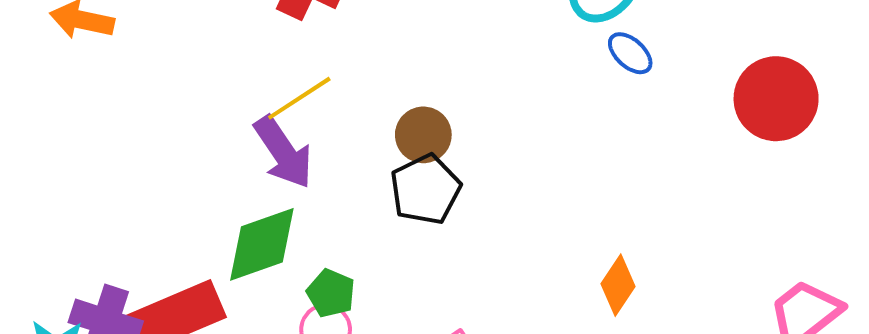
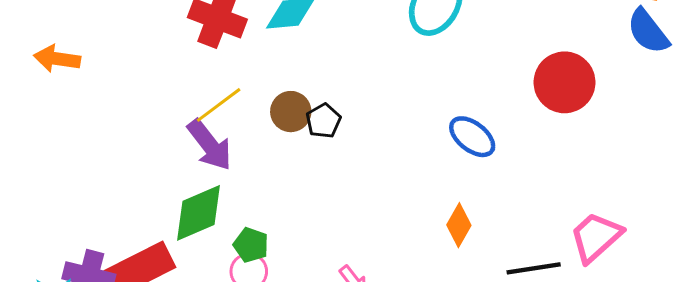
blue ellipse: (630, 53) -> (472, 137), moved, size x1.4
brown circle: (423, 135) -> (291, 112), moved
black pentagon: (425, 189) -> (323, 121), moved, size x0.7

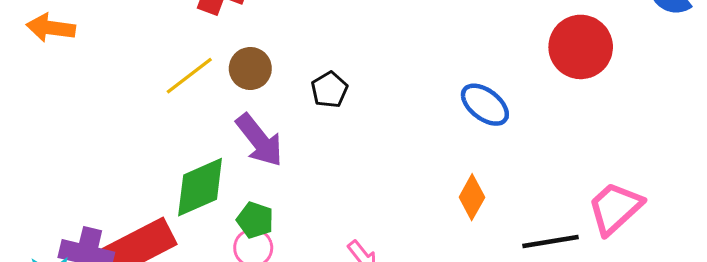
yellow line: (219, 105) -> (189, 76), moved
brown circle: (291, 112) -> (250, 68), moved
purple arrow: (210, 145) -> (259, 140), moved

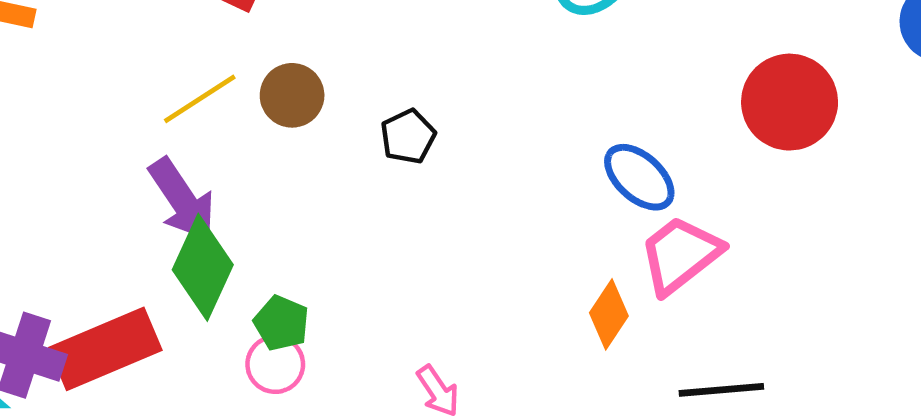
purple arrow: (259, 140) -> (182, 200), moved
green diamond: (200, 187) -> (203, 267), turned -46
pink trapezoid: (615, 208) -> (680, 255), moved

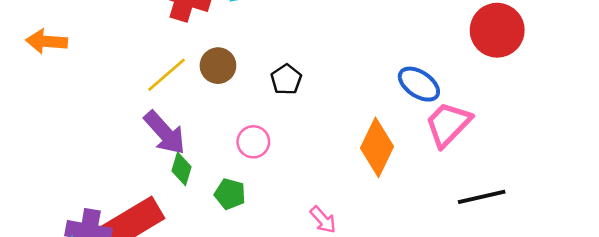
green diamond: (203, 267) -> (182, 169), size x0.6
orange diamond: (609, 314) -> (377, 147), moved, size x1.5
pink circle: (275, 364) -> (253, 142), moved

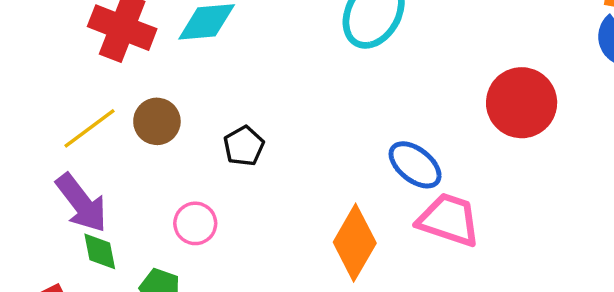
pink trapezoid: (448, 124) -> (449, 220), turned 60
green diamond: (182, 169) -> (100, 251), turned -32

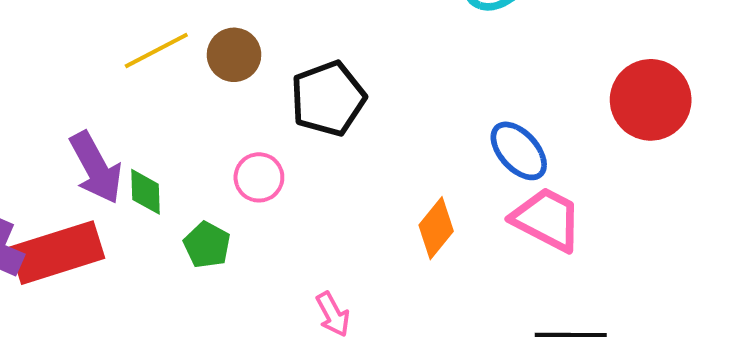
black pentagon: (244, 146) -> (328, 98), size x1.6
purple arrow: (81, 203) -> (96, 168), moved
orange diamond: (355, 243) -> (436, 228), size x0.7

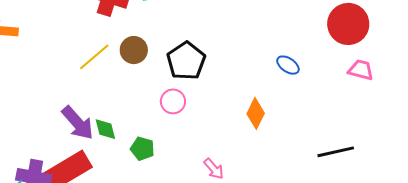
blue ellipse: (519, 151) -> (288, 65), size x0.7
pink circle: (259, 177) -> (173, 101), moved
pink trapezoid: (547, 219) -> (361, 70), moved, size x0.7

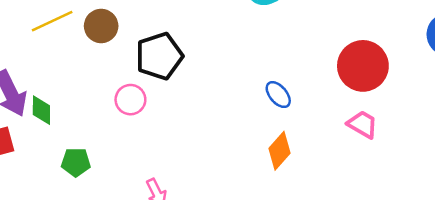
orange diamond: (256, 113) -> (279, 151), moved
green pentagon: (142, 149) -> (76, 162), moved, turned -30

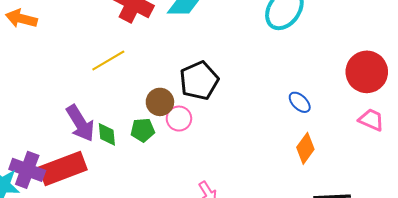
brown circle: (101, 26) -> (160, 102), moved
green pentagon: (76, 162) -> (143, 130), moved

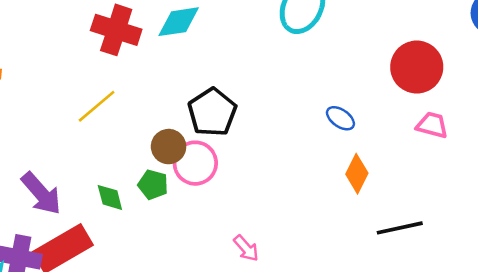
pink circle: (179, 119) -> (195, 163), size x1.4
purple arrow: (80, 123) -> (41, 194), moved
green pentagon: (143, 130) -> (153, 185), turned 30

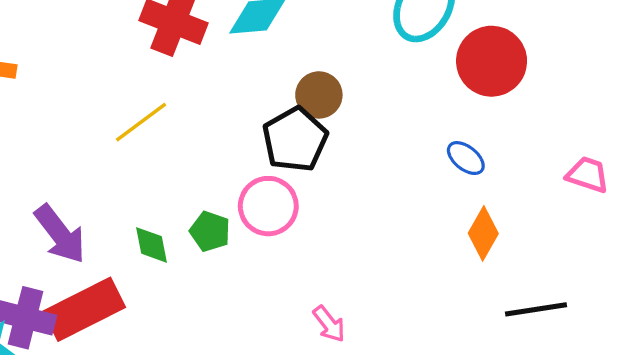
red circle: (417, 67) -> (492, 61), moved
brown circle: (169, 147) -> (319, 95), moved

